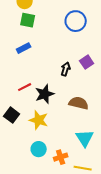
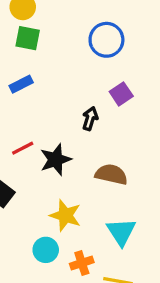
purple square: (87, 62) -> (121, 94), moved
yellow star: (39, 120) -> (65, 215), moved

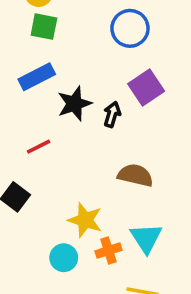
blue rectangle: (21, 84) -> (37, 77), size x1.4
purple square: (121, 94) -> (146, 87), size x1.4
black star: (56, 160) -> (74, 104), moved
orange cross: (82, 263) -> (108, 251), moved

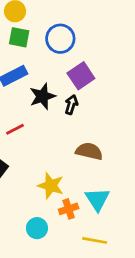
blue circle: (130, 28) -> (60, 39), moved
purple square: (146, 87) -> (81, 76), moved
cyan circle: (64, 258) -> (37, 228), moved

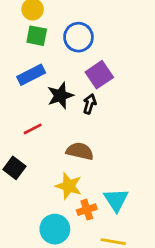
brown semicircle: (89, 151) -> (80, 151), moved
cyan circle: (37, 228) -> (55, 229), size x1.4

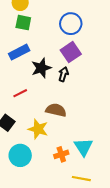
blue circle: (78, 37) -> (71, 24), moved
yellow star: (69, 186) -> (38, 129), moved
cyan circle: (55, 229) -> (20, 155), moved

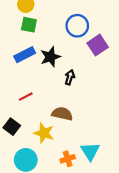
purple square: (71, 52) -> (98, 45), moved
black star: (41, 68) -> (50, 57), moved

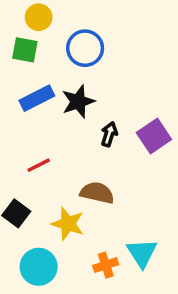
green square: (29, 25) -> (25, 50), moved
blue circle: (77, 26) -> (85, 48), moved
purple square: (98, 45) -> (154, 136), moved

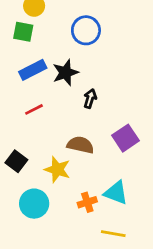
blue circle: (85, 48) -> (86, 30), moved
purple square: (154, 136) -> (126, 138), moved
red line: (39, 165) -> (34, 109), moved
cyan triangle: (142, 253) -> (116, 193), turned -36

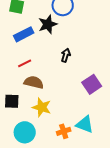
black star: (65, 73) -> (48, 24), moved
brown semicircle: (80, 145) -> (34, 82), moved
black square: (16, 161) -> (12, 101), turned -35

